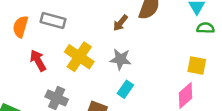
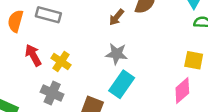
yellow cross: (79, 57) -> (61, 61), moved, size x0.7
cyan rectangle: (125, 89) -> (122, 84), size x1.5

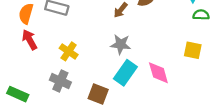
red arrow: (33, 55) -> (30, 40), moved
pink diamond: (182, 91) -> (158, 73), moved, turned -65

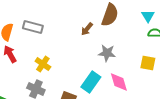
gray star: (121, 44) -> (107, 53), moved

